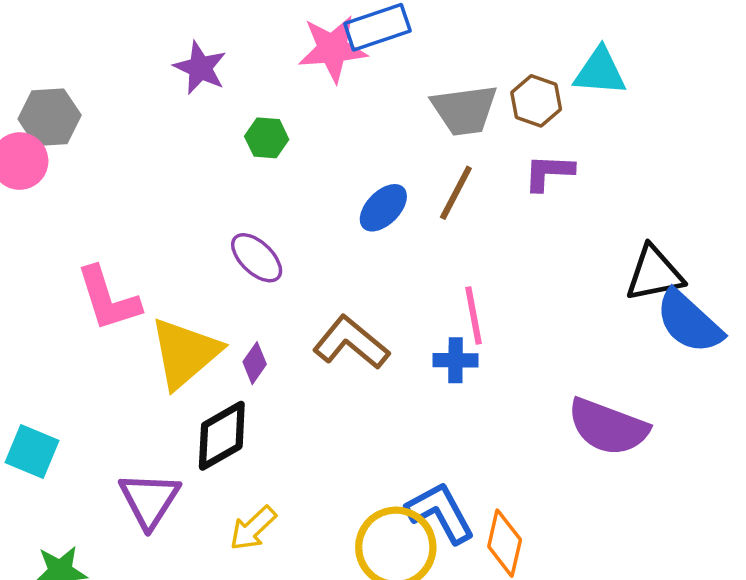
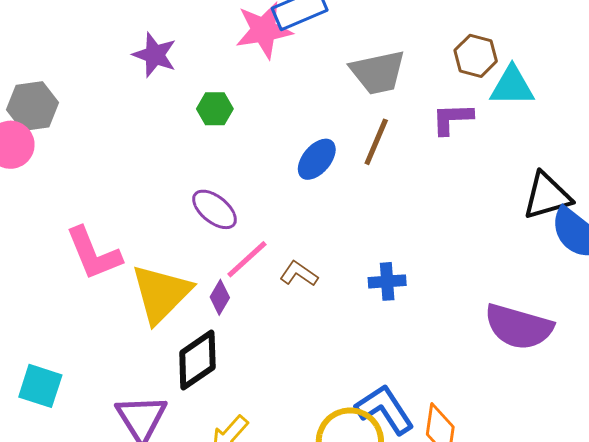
cyan triangle: (600, 72) -> (512, 86), moved
brown hexagon: (536, 101) -> (476, 56), moved
pink line: (474, 315) -> (247, 259), moved, turned 63
brown L-shape: (351, 343) -> (299, 274), size x0.6

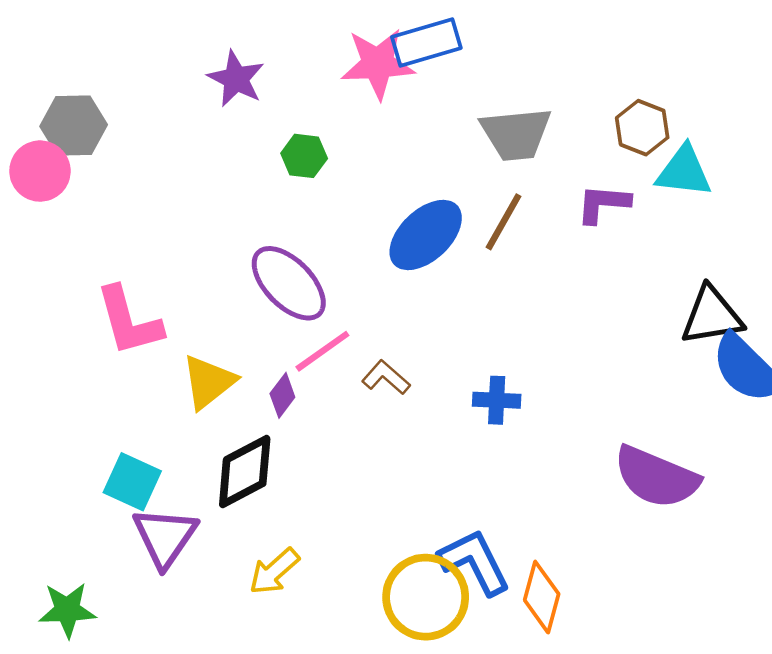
blue ellipse: (317, 159) -> (426, 235), size x1.4
purple ellipse: (214, 209) -> (289, 283), size x1.4
yellow triangle: (161, 294) -> (209, 382), size x0.7
cyan square: (40, 386) -> (132, 482), moved

